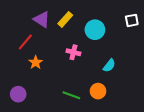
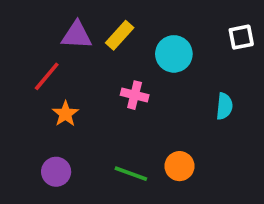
purple triangle: (42, 19) -> (77, 35), turned -30
cyan semicircle: (109, 66) -> (224, 106), moved, turned -32
purple circle: (18, 94) -> (56, 172), moved

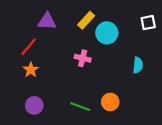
yellow rectangle: (120, 35) -> (86, 20), moved
orange star: (65, 114) -> (31, 70), moved

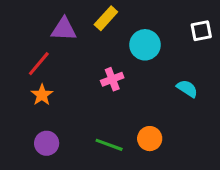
yellow rectangle: (86, 20) -> (106, 18), moved
pink cross: (83, 58) -> (112, 79), turned -35
cyan semicircle: (138, 65) -> (187, 89), turned -63

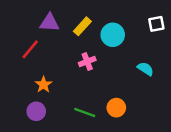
yellow rectangle: (106, 18) -> (82, 26), moved
orange star: (42, 95) -> (43, 85), moved

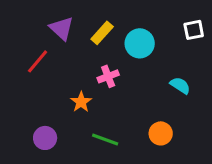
purple triangle: (50, 23) -> (62, 28), turned 40
orange star: (43, 85) -> (81, 102), moved
orange circle: (116, 108) -> (161, 133), moved

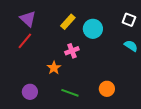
purple triangle: (62, 28) -> (28, 19), moved
white square: (194, 30) -> (129, 20), turned 32
cyan semicircle: (180, 85) -> (131, 46), moved

